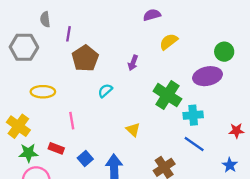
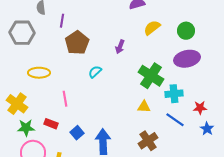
green circle: (224, 52) -> (186, 31), moved
yellow triangle: (133, 130) -> (144, 107), moved, turned -40
red star: (236, 131) -> (200, 108), moved
blue star: (230, 165) -> (207, 129), moved

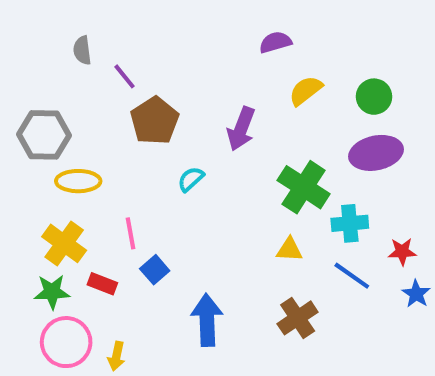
purple line: (62, 21) -> (124, 76), turned -48
gray hexagon: (22, 33) -> (44, 135), moved
purple arrow: (120, 47) -> (241, 129), size x1.5
yellow cross: (17, 104) -> (64, 243), moved
blue square: (77, 133) -> (155, 270), moved

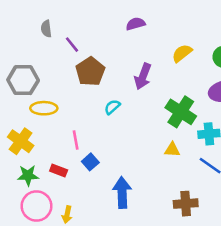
purple semicircle: (275, 42) -> (136, 24), moved
yellow cross: (64, 243) -> (21, 141), moved
brown cross: (298, 318) -> (186, 204), moved, turned 30

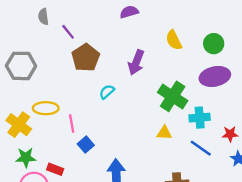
yellow semicircle: (182, 53) -> (174, 40), turned -78
yellow ellipse: (44, 108) -> (46, 108), moved
red rectangle: (59, 171) -> (55, 169), moved

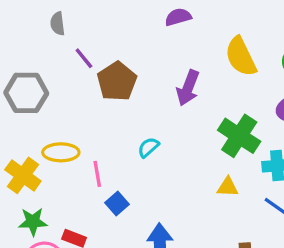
purple line: (68, 32) -> (84, 58), moved
yellow semicircle: (174, 40) -> (241, 57), size x1.4
cyan semicircle: (107, 92) -> (148, 147), moved

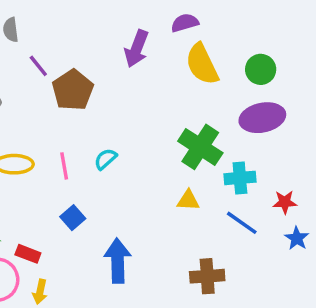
purple semicircle: (178, 17) -> (185, 23), moved
purple arrow: (188, 88) -> (137, 49), moved
pink line: (97, 174) -> (64, 166), moved

